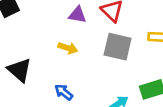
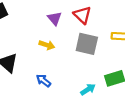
purple triangle: (78, 15) -> (55, 18), turned 40

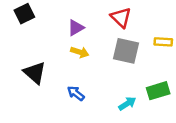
purple triangle: (55, 18) -> (76, 28), moved, turned 40

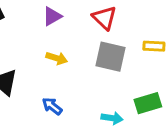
purple triangle: (76, 28) -> (52, 16), moved
cyan arrow: (127, 104) -> (112, 118), turned 42

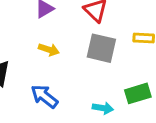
blue arrow: (52, 106) -> (44, 96), size x1.4

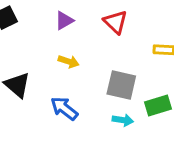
gray square: (101, 48) -> (121, 85), moved

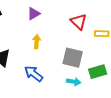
red triangle: (115, 22) -> (79, 22), moved
yellow arrow: (69, 62) -> (37, 42), turned -104

